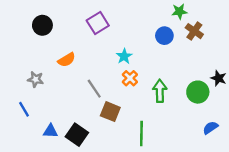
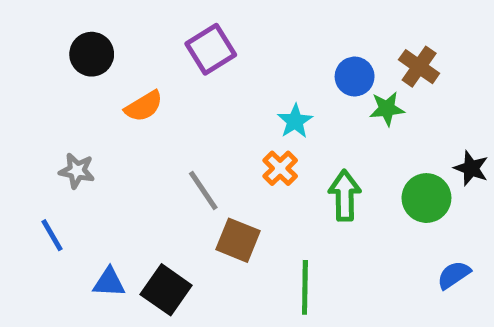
green star: (179, 11) -> (387, 109), moved
cyan star: (124, 56) -> (295, 121), moved
orange semicircle: (67, 60) -> (144, 106), moved

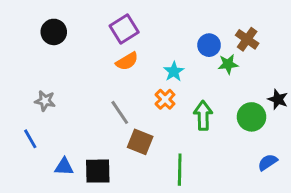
orange semicircle: (144, 106) -> (127, 61), moved
black square: (166, 290) -> (98, 171), turned -36

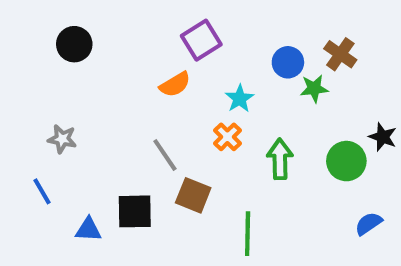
purple square: (124, 29) -> (201, 40), moved
black square: (98, 171) -> (135, 211), moved

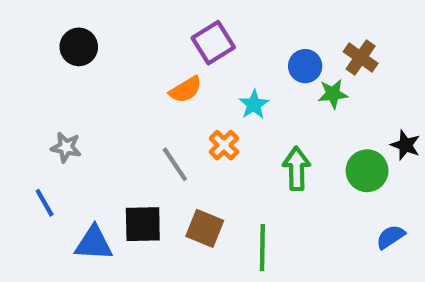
orange cross: (227, 137) -> (224, 145), moved
brown square: (193, 195) -> (205, 228), moved
blue triangle: (88, 230) -> (94, 243), size x1.4

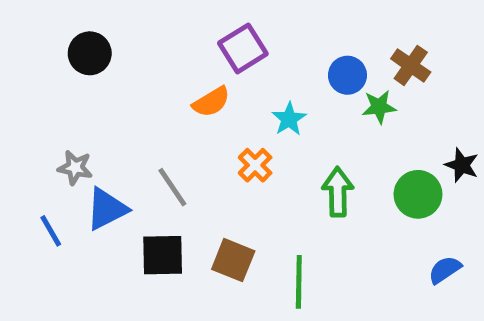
gray line: (175, 164) -> (172, 187), moved
blue triangle: (94, 243) -> (107, 209), moved, turned -30

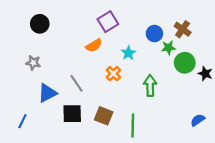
gray star: (75, 168) -> (33, 63), moved
green circle: (418, 194) -> (185, 63), moved
blue line: (51, 231) -> (22, 121), moved, turned 56

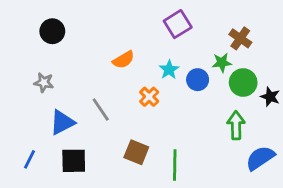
purple square: (108, 22) -> (178, 24), moved
blue circle: (154, 34) -> (198, 80), moved
green arrow: (150, 85) -> (236, 125), moved
black square: (72, 114) -> (74, 161), moved
blue semicircle: (198, 120) -> (260, 158), size x1.5

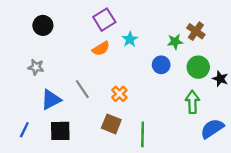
purple square: (178, 24) -> (104, 20), moved
green star: (222, 63) -> (175, 42), moved
cyan star: (169, 70) -> (130, 39), moved
orange cross: (149, 97) -> (119, 94), moved

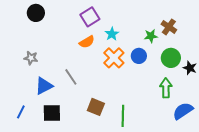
black circle: (43, 25) -> (36, 13), moved
orange cross: (119, 94) -> (114, 58), moved, size x1.5

